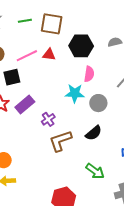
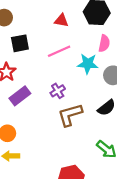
pink line: (27, 56) -> (59, 51), moved
purple rectangle: (25, 105) -> (20, 96), moved

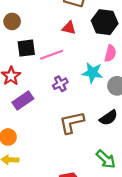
pink line: (59, 51) -> (52, 55), moved
purple cross: (58, 91) -> (60, 84), moved

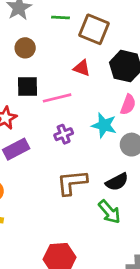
brown circle: (12, 21) -> (25, 48), moved
green arrow: (106, 159) -> (109, 212), moved

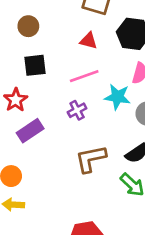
pink line: (57, 98) -> (84, 76), moved

